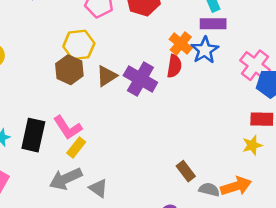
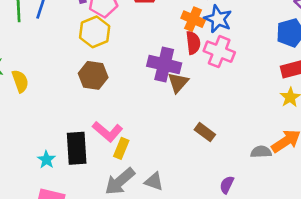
yellow hexagon: (79, 45) -> (95, 32), moved
pink cross: (255, 65) -> (219, 52), moved
brown triangle: (107, 76) -> (178, 83), moved
brown rectangle: (186, 171) -> (205, 132), moved

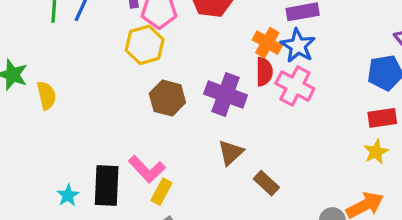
brown hexagon: (93, 75) -> (167, 98), moved
brown triangle: (178, 83) -> (231, 153), moved

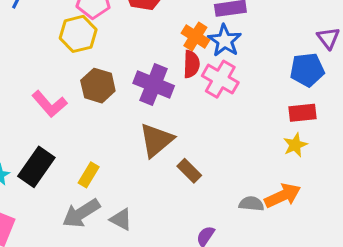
brown triangle: (231, 153) -> (156, 140), size x1.4
pink L-shape: (147, 169) -> (49, 104), moved
black rectangle: (107, 185) -> (36, 167), turned 30

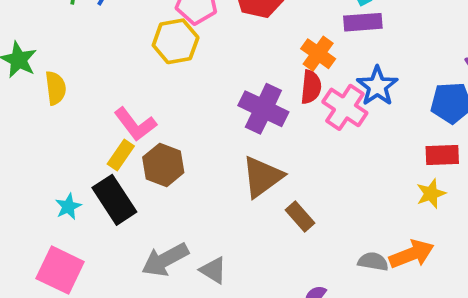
blue star: (225, 41) -> (377, 86), moved
brown hexagon: (98, 86) -> (163, 165), moved
black rectangle: (36, 167) -> (114, 200), turned -72
yellow rectangle: (89, 175) -> (121, 155), moved

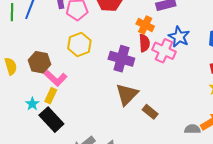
yellow hexagon: (176, 41) -> (79, 45), moved
brown hexagon: (163, 165) -> (39, 62), moved
cyan star: (68, 207) -> (32, 104), moved

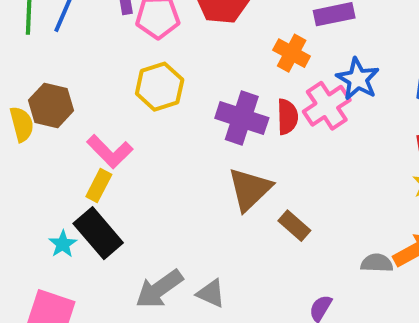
red semicircle: (144, 43) -> (287, 117), moved
pink cross: (164, 51) -> (327, 106), turned 30
brown hexagon: (39, 62) -> (51, 105), moved
cyan star: (32, 104) -> (63, 244), moved

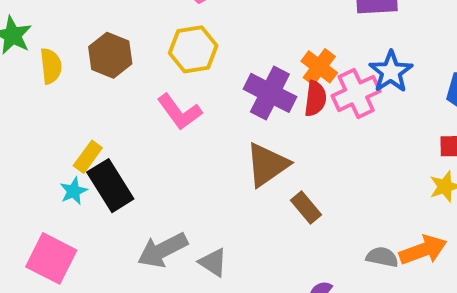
orange cross: (292, 53) -> (319, 67), moved
brown hexagon: (51, 105) -> (110, 55), moved
pink L-shape: (110, 151) -> (179, 112), moved
yellow rectangle: (99, 185) -> (88, 157), moved

